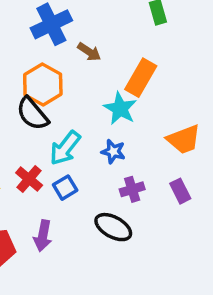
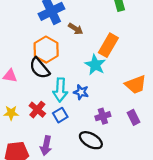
cyan arrow: (65, 148) -> (60, 90), turned -35
blue star: (113, 151) -> (81, 92), moved

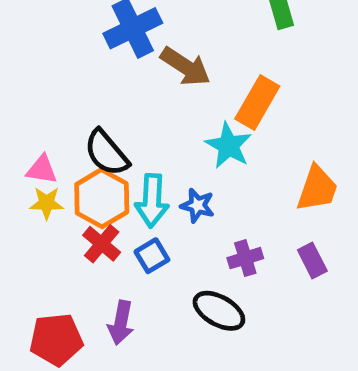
brown arrow: (76, 29) -> (185, 67), size x1.5
orange hexagon: (46, 50) -> (102, 198), moved
orange trapezoid: (136, 84) -> (317, 189), turned -50
yellow star: (11, 113) -> (47, 203), moved

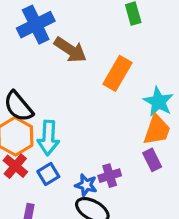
cyan star: (229, 146) -> (158, 102), moved
blue star: (197, 205) -> (86, 185), moved
purple rectangle: (312, 260) -> (152, 160), moved

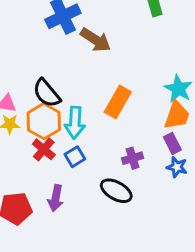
orange rectangle: (118, 73) -> (118, 102), moved
blue star: (86, 185) -> (177, 167), moved

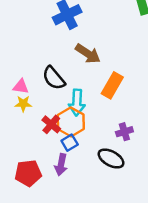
brown arrow: (96, 40) -> (88, 54), moved
orange hexagon: (44, 121) -> (71, 122), moved
blue square: (75, 157) -> (70, 143), moved

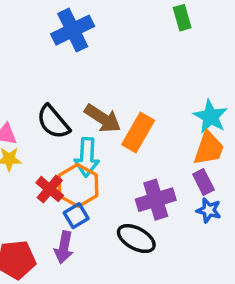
brown arrow: (88, 54) -> (103, 118), moved
purple cross: (124, 132) -> (156, 200), size x1.5

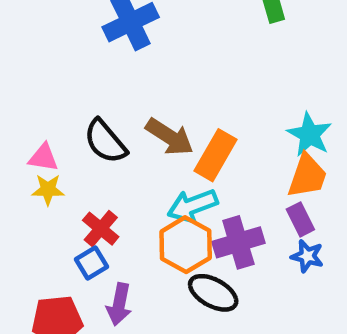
cyan arrow: (87, 157) -> (193, 206), moved, turned 66
orange hexagon: (78, 186) -> (186, 245), moved
blue square: (76, 216) -> (92, 263), moved

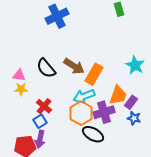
orange trapezoid: (307, 176) -> (118, 95), moved
purple rectangle: (300, 219) -> (131, 102), turned 64
purple arrow: (119, 304) -> (40, 139), moved

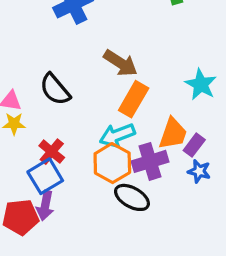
brown arrow: (74, 66) -> (121, 63), moved
blue square: (40, 121) -> (45, 176), size x1.5

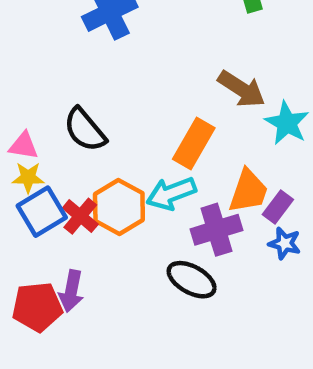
brown arrow: (121, 63) -> (241, 89), moved
orange hexagon: (112, 163) -> (119, 207), moved
blue square: (45, 176) -> (42, 212), moved

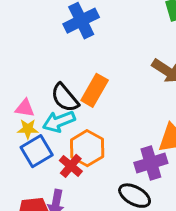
orange rectangle: (194, 143) -> (95, 90), moved
cyan arrow: (171, 193) -> (59, 121), moved
red cross: (80, 216) -> (71, 166), moved

